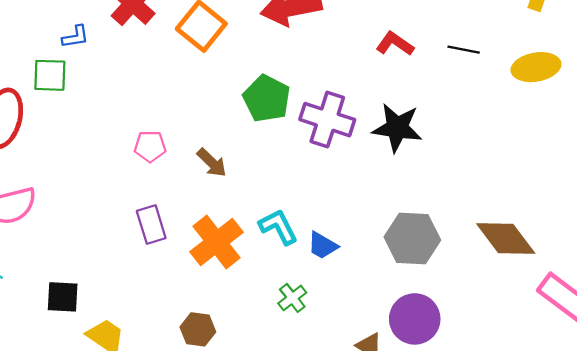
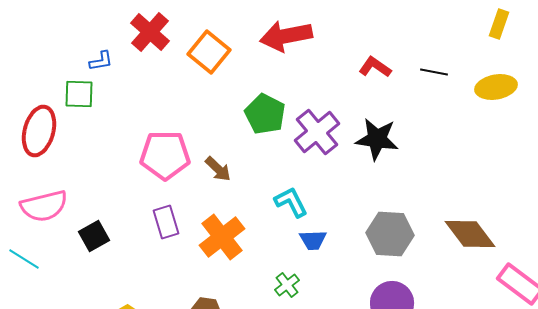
purple cross: (327, 120) -> (317, 132), turned 33
pink pentagon: (150, 146) -> (165, 155), size x1.8
cyan L-shape: (278, 227) -> (291, 202), moved
blue trapezoid: (323, 245) -> (313, 240), turned -32
black square: (63, 297) -> (94, 236), moved, turned -32

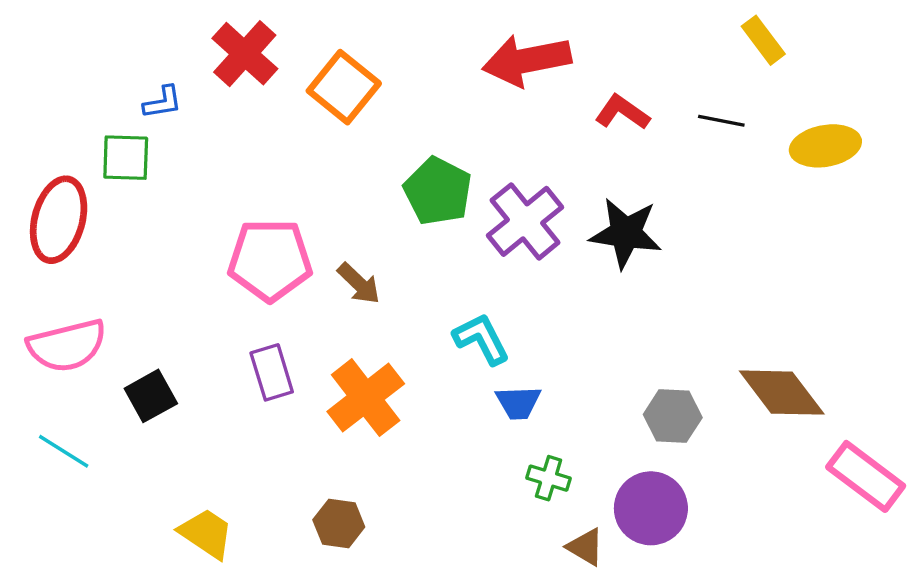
yellow rectangle: (499, 24) -> (763, 40), moved, turned -56
red arrow: (286, 36) -> (527, 60), moved
gray hexagon: (390, 234) -> (673, 416), moved, size x0.7
cyan line: (24, 259) -> (64, 451), moved
green cross: (287, 285) -> (549, 478), moved, turned -35

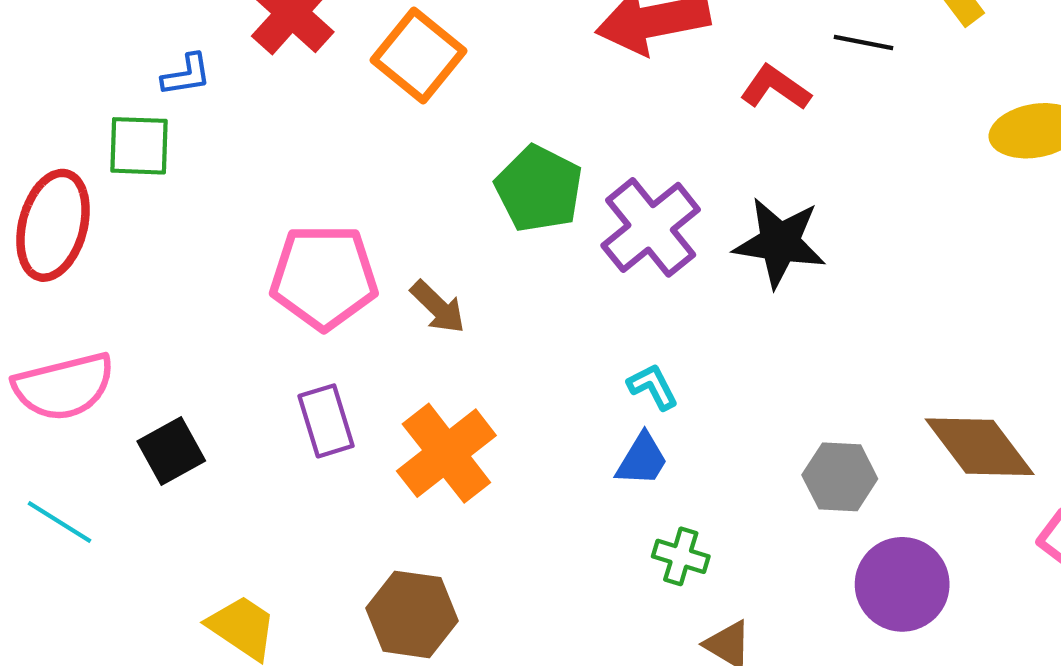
black line: (721, 121) -> (863, 43), moved
cyan L-shape: (481, 339) -> (653, 387), moved, size x0.7
blue trapezoid: (518, 403) -> (642, 460), turned -57
purple circle: (651, 508) -> (902, 584), moved
brown hexagon: (339, 523) -> (412, 614), size x1.4

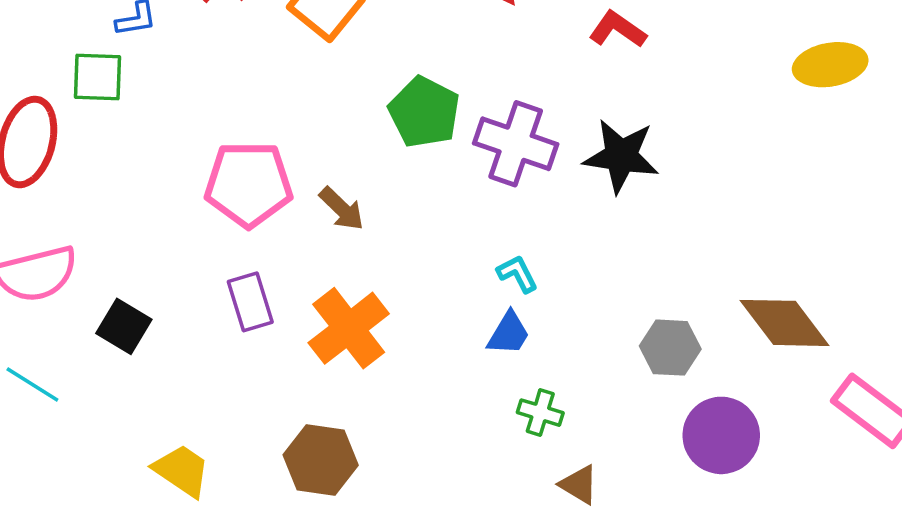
purple cross: (651, 227) -> (516, 144), turned -32
black square: (171, 451) -> (124, 326), turned -30

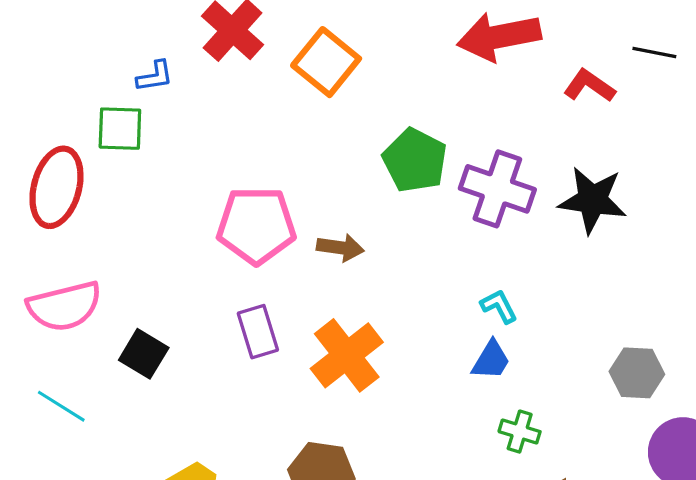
brown arrow: (342, 209) -> (340, 248), turned -36

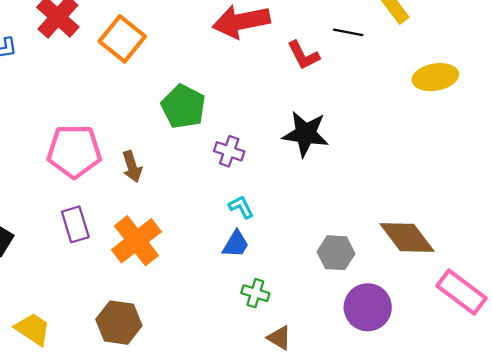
red L-shape: (589, 86) -> (303, 55), turned -152
purple cross: (497, 189) -> (229, 151), moved, size x0.6
brown arrow: (340, 248) -> (132, 167), turned 64

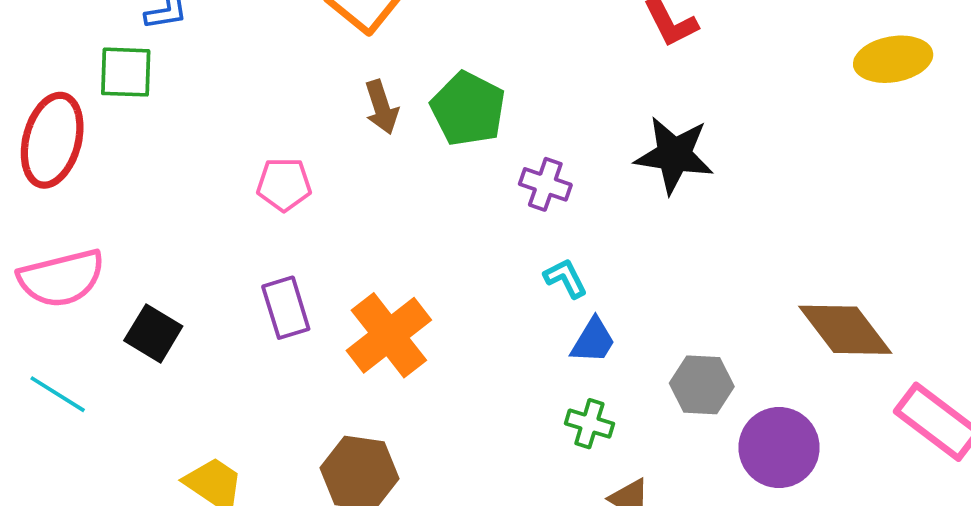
pink pentagon: (74, 151) -> (284, 184), size x0.6
brown arrow: (132, 167) -> (382, 107), moved
blue trapezoid: (236, 244) -> (593, 341), moved
gray hexagon: (336, 253) -> (702, 385), moved

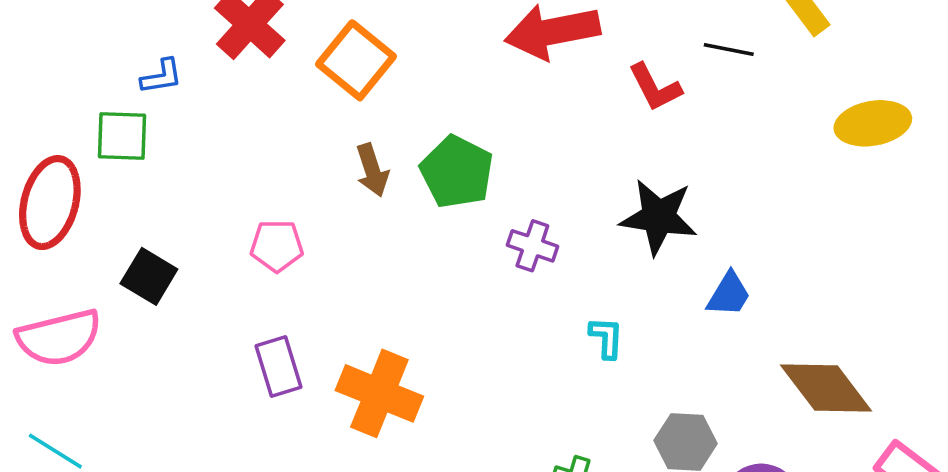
cyan L-shape: (566, 278) -> (606, 338), moved, turned 30
black square: (153, 333) -> (149, 276), moved
orange cross: (389, 335) -> (379, 393), turned -30
blue trapezoid: (593, 341) -> (729, 294), moved

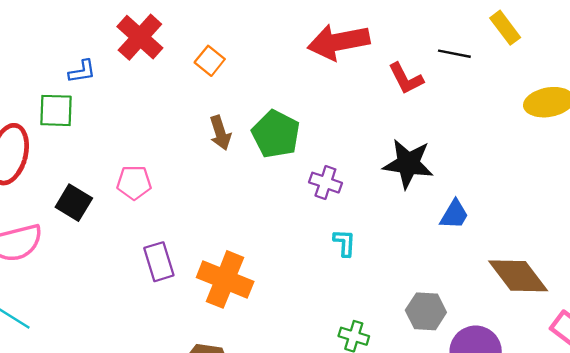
orange square: (356, 60) -> (210, 61), size x0.6
pink pentagon: (277, 246) -> (134, 183), moved
cyan L-shape: (606, 338) -> (344, 243), moved

